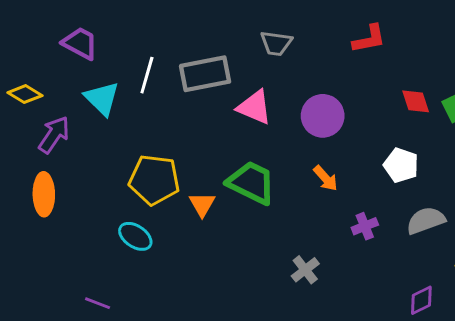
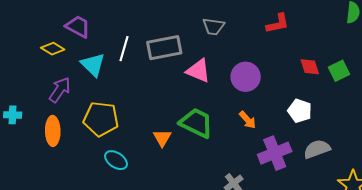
yellow diamond: (25, 94) -> (53, 49), moved
yellow pentagon: (154, 180) -> (101, 119), moved
purple cross: (365, 226) -> (275, 153), size x1.8

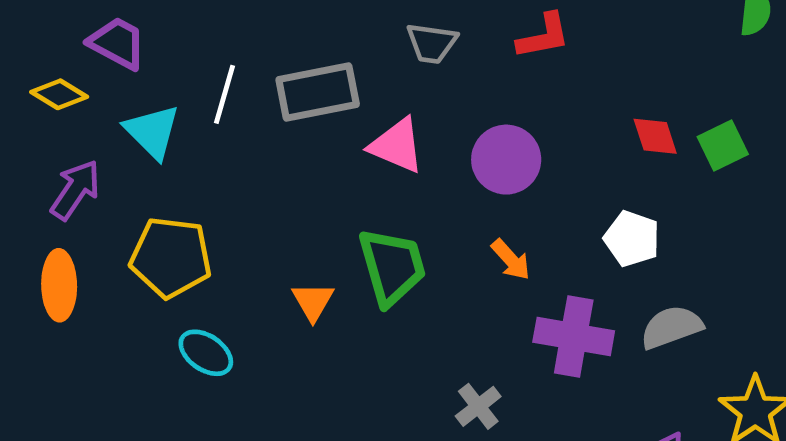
red L-shape: (278, 24) -> (543, 36), moved
green trapezoid: (196, 123) -> (392, 267), turned 48
purple cross: (275, 153) -> (574, 336), turned 32

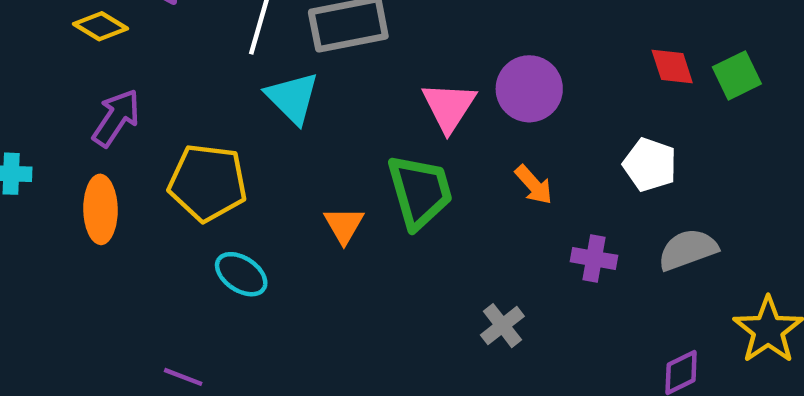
cyan triangle: (152, 132) -> (293, 98), moved
pink triangle: (397, 146) -> (449, 107), moved, turned 40
purple cross: (574, 336) -> (594, 259), size x0.6

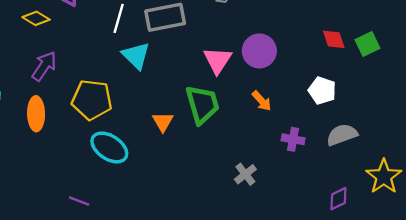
cyan ellipse: (241, 274) -> (109, 147), size x1.4

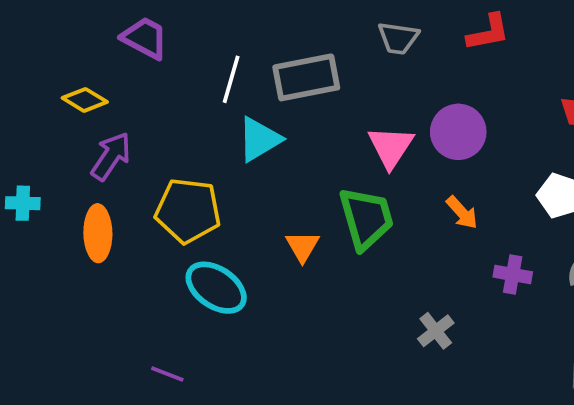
yellow diamond: (36, 18) -> (85, 100), moved
cyan triangle: (136, 56) -> (259, 139), turned 44

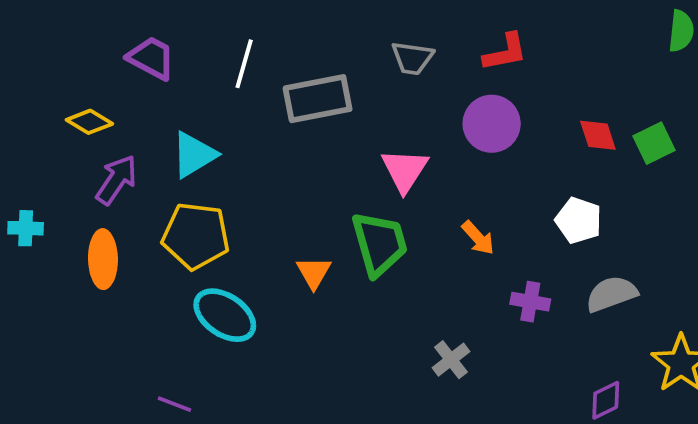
white line: (231, 79) -> (244, 64), moved
purple circle: (458, 132) -> (492, 124), moved
cyan triangle: (259, 139) -> (194, 155), moved

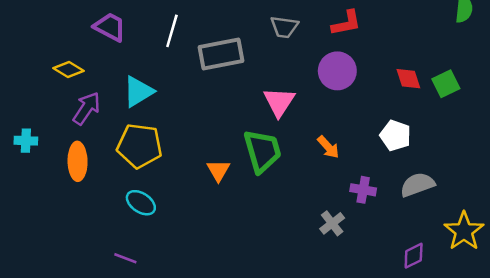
cyan ellipse: (225, 315) -> (141, 203), moved, size x0.7
gray cross: (451, 360) -> (332, 223), moved

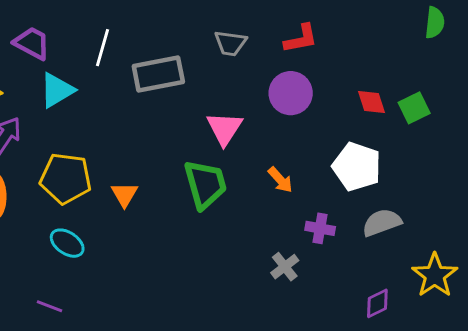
cyan triangle: (138, 92) -> (57, 90), moved
white pentagon: (395, 135) -> (357, 167), size x1.4
orange triangle: (218, 170) -> (124, 195), moved

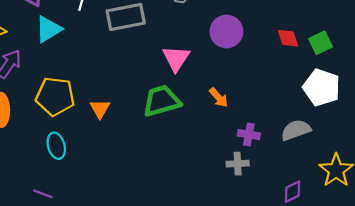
white pentagon: (357, 167) -> (322, 87), moved
green trapezoid: (205, 184) -> (162, 101), turned -90
cyan ellipse: (67, 243) -> (56, 146), turned 40
gray cross: (285, 267) -> (238, 164), moved, turned 35

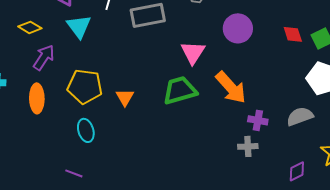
cyan triangle: (48, 29) -> (79, 26), turned -36
orange arrow: (219, 98) -> (231, 87), size x1.8

